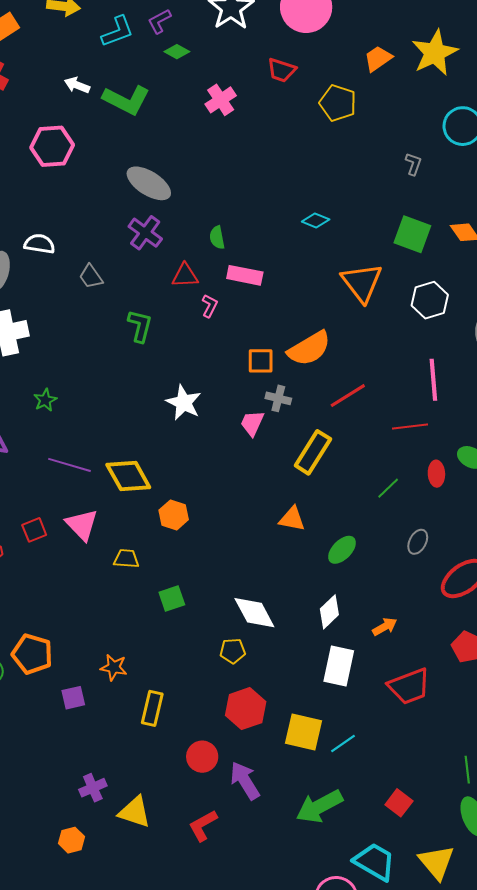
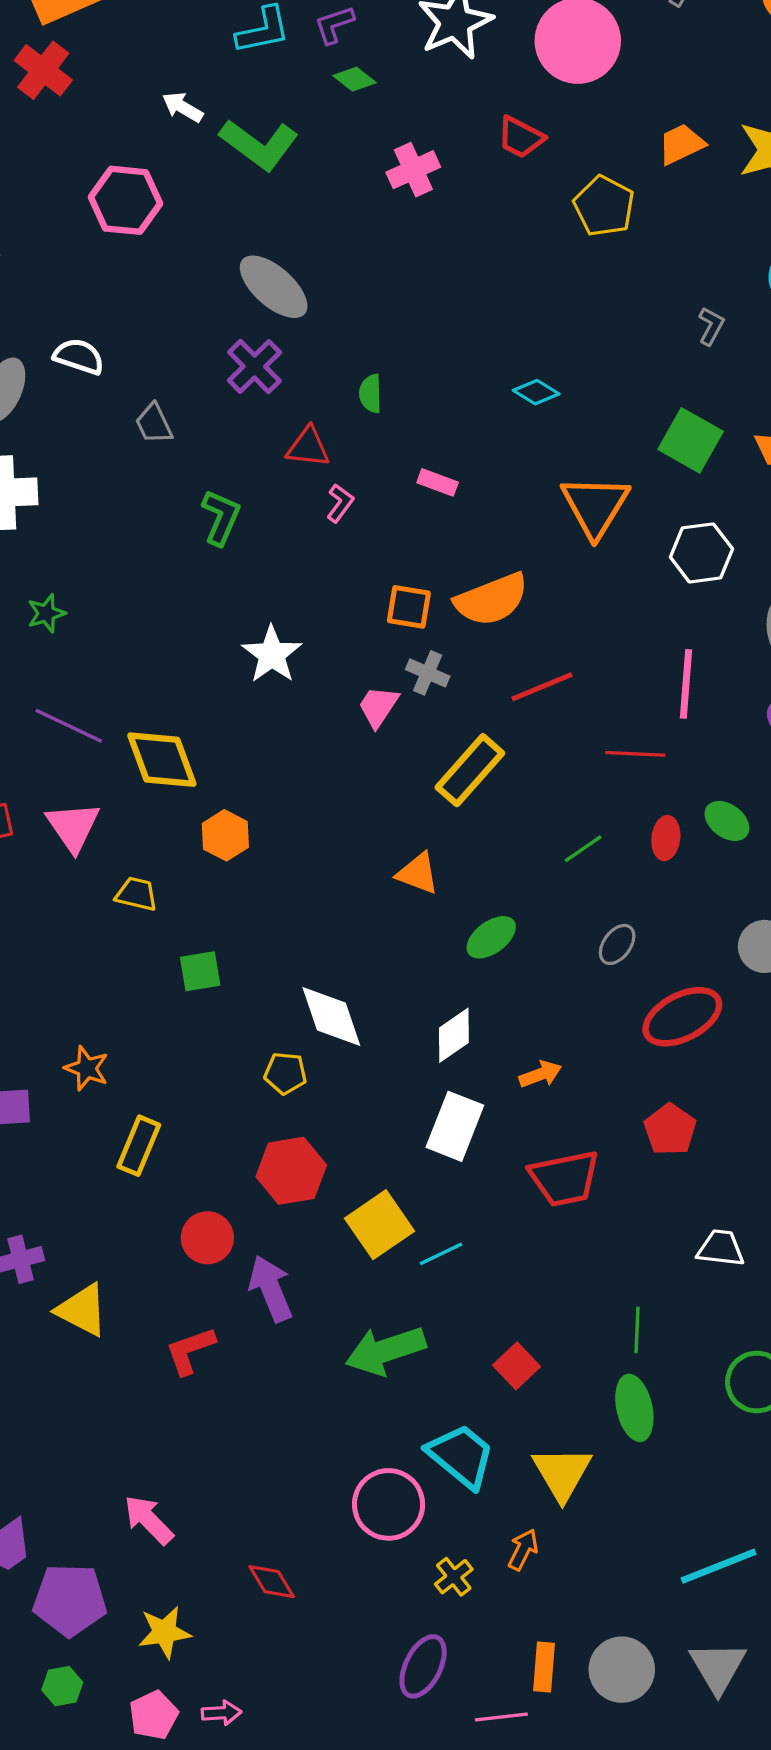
pink rectangle: (245, 275) -> (438, 482), moved, size x0.7
yellow square: (303, 732) -> (379, 1225), turned 33

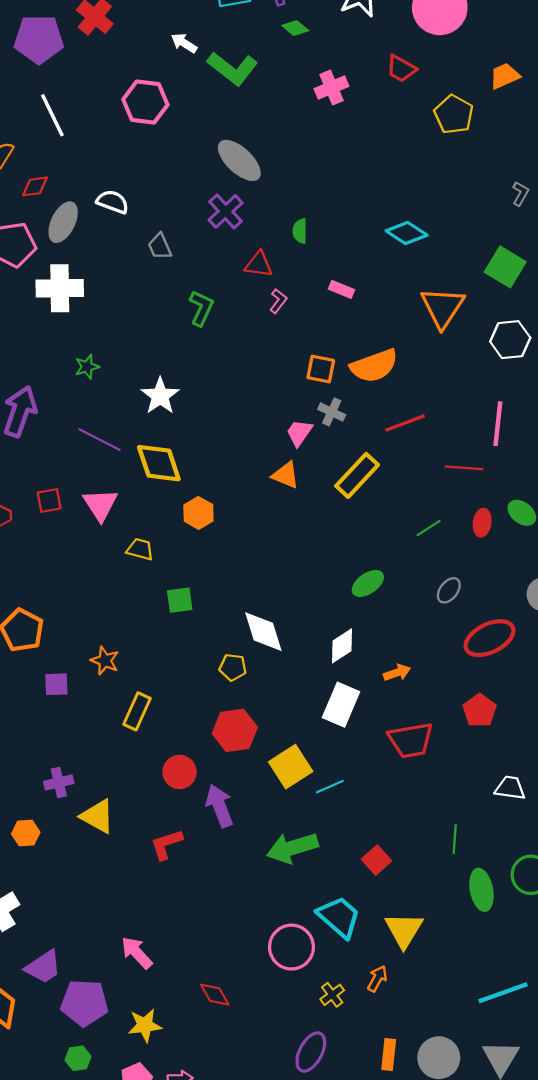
cyan diamond: (536, 392) -> (407, 233), size x1.4
white star: (272, 654) -> (160, 396), moved
orange triangle: (418, 873) -> (286, 475), moved
green ellipse: (634, 1408) -> (482, 890), moved

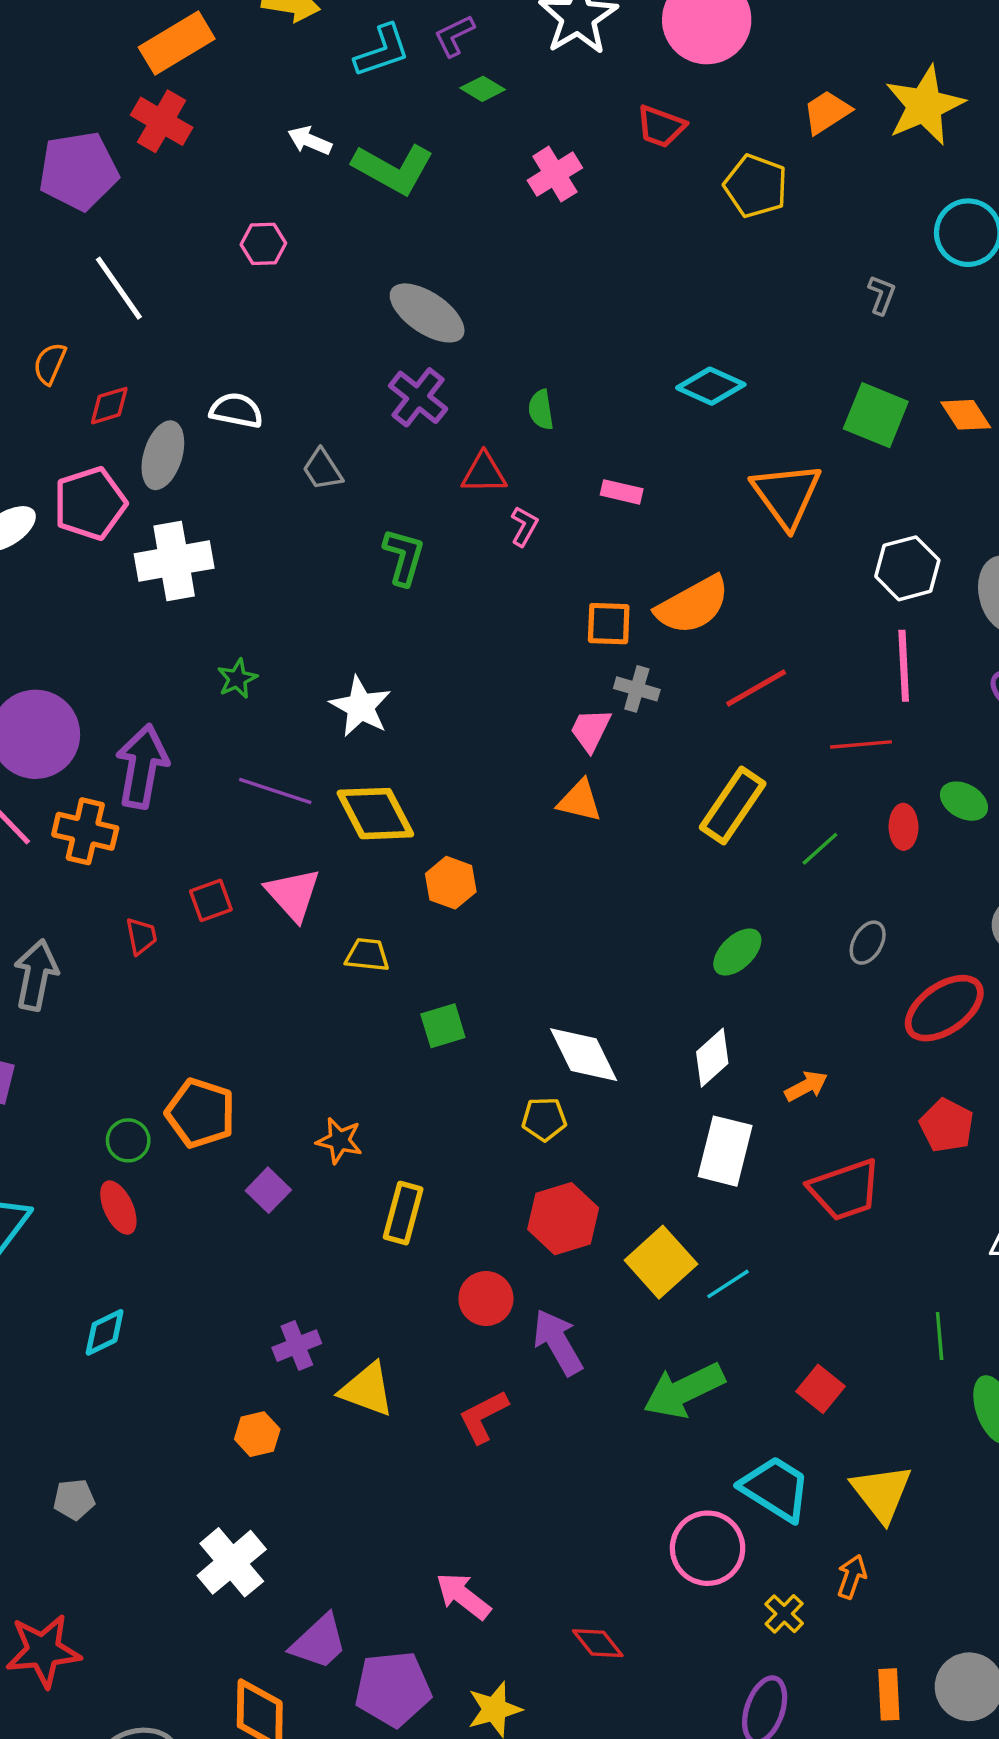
pink hexagon: (145, 102) -> (263, 244), size x0.6
white hexagon: (510, 340) -> (907, 568), moved
yellow rectangle: (357, 475) -> (733, 806), moved
purple square: (56, 684) -> (268, 1190), turned -35

